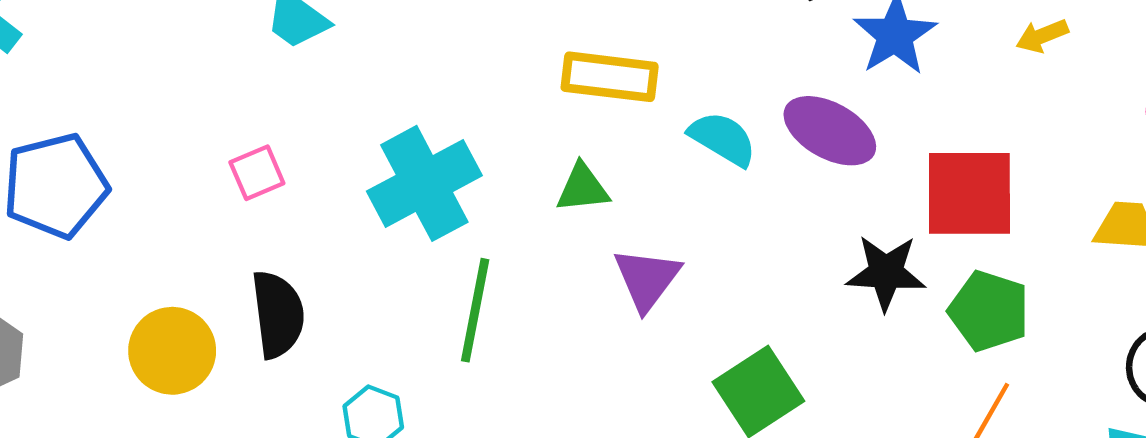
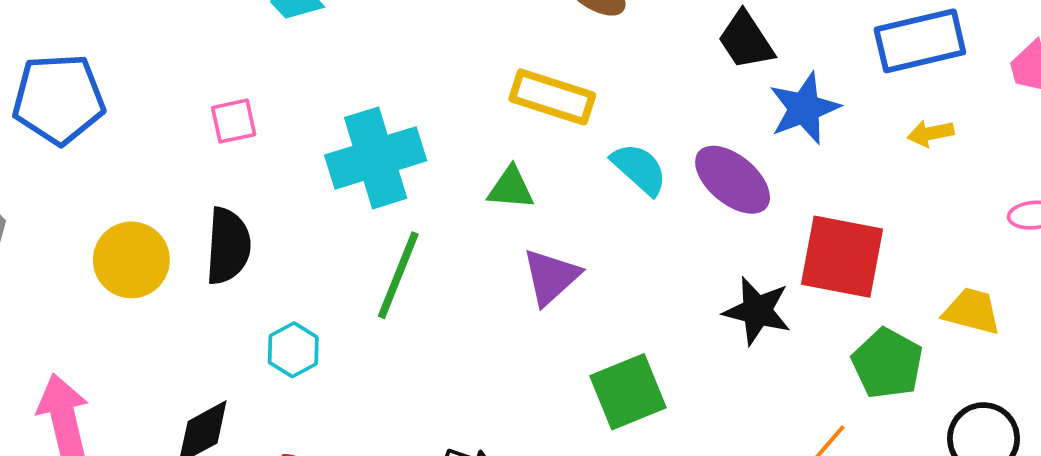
green pentagon: (989, 311) -> (887, 363), moved

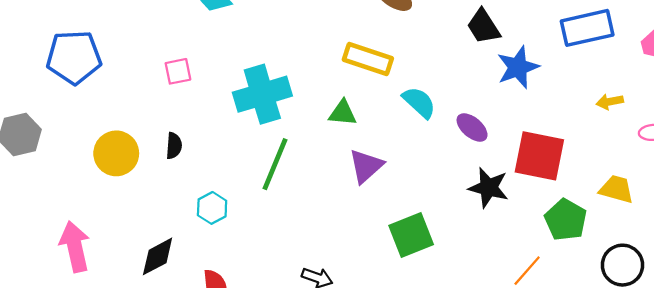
yellow arrow: (930, 133) -> (610, 102), moved
purple ellipse: (733, 180) -> (472, 127), moved, size x0.7
black semicircle: (228, 246) -> (174, 146), size x0.6

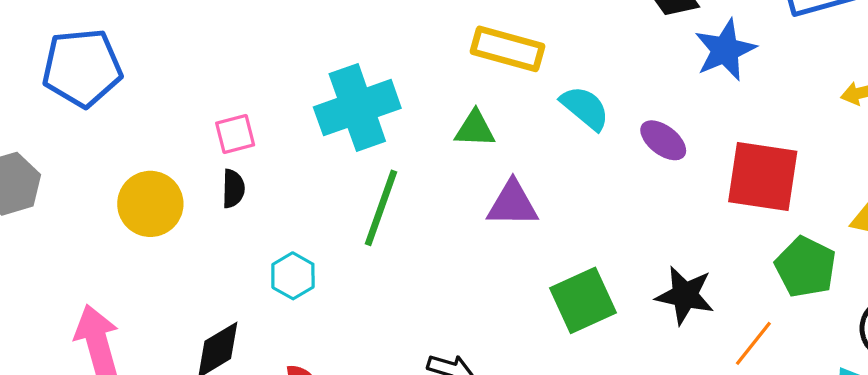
pink square: (178, 71) -> (235, 134), moved
purple triangle: (366, 166) -> (513, 204), turned 45
black star: (489, 188) -> (685, 295), moved

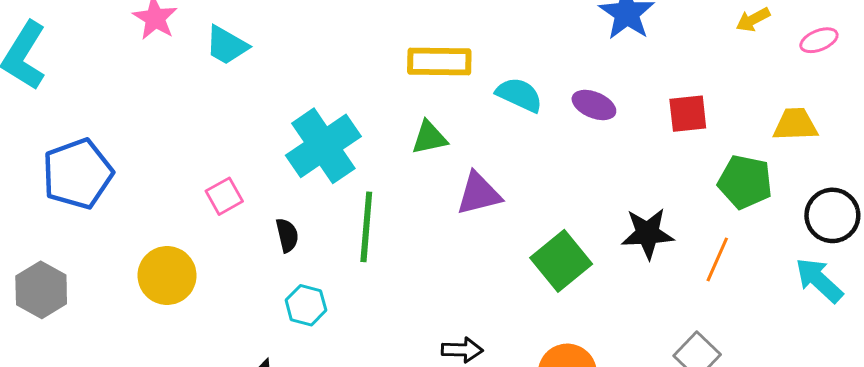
red square: (763, 176) -> (688, 114), size x0.6
black semicircle: (233, 189) -> (287, 235), moved

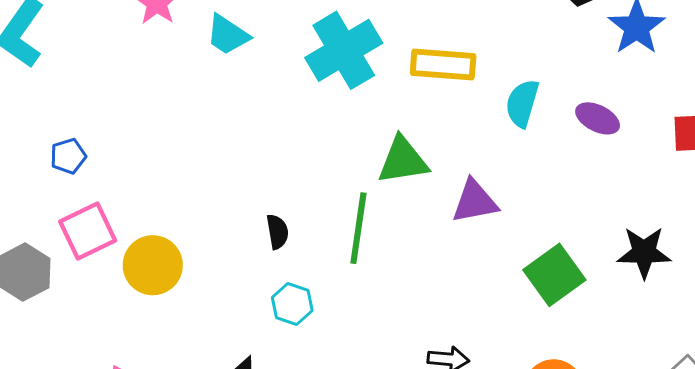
cyan semicircle: (519, 95) -> (522, 103), turned -102
green triangle: (429, 138) -> (403, 160), moved, size x1.4
cyan cross: (323, 146) -> (344, 50), moved
blue pentagon: (78, 174) -> (68, 156), size x0.5
pink square: (224, 196) -> (88, 231), moved, size x1.5

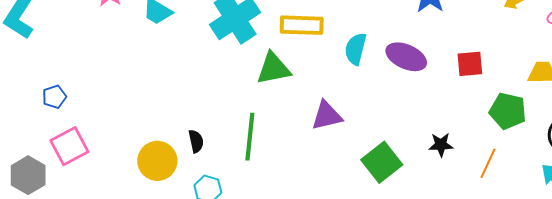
purple ellipse: (598, 118) -> (406, 57), size x1.4
green triangle: (403, 160) -> (274, 69), moved
black star: (644, 252) -> (441, 145), size x0.7
yellow circle: (153, 265) -> (157, 161), moved

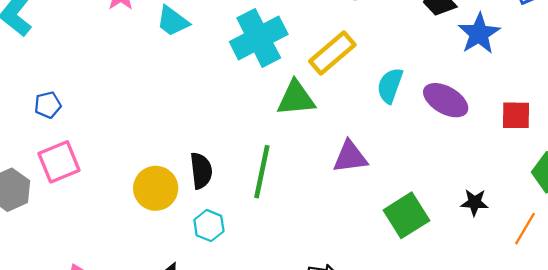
yellow rectangle: (302, 25) -> (332, 53), turned -48
black semicircle: (196, 141) -> (201, 171), size x1.4

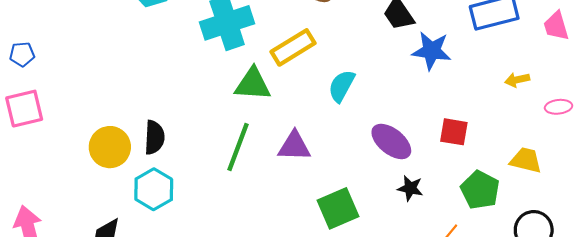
blue star: (479, 34) -> (431, 51), turned 30
purple ellipse: (446, 100) -> (391, 141), moved
green line: (262, 172) -> (238, 147), moved
black star: (475, 202) -> (410, 188), moved
cyan hexagon: (209, 226) -> (154, 189), size x1.4

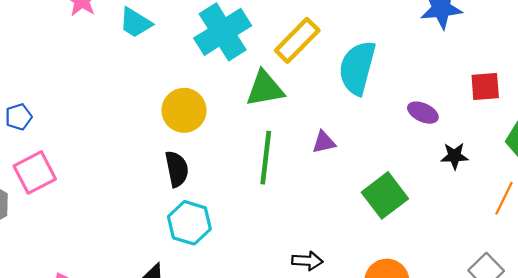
cyan semicircle: (342, 86) -> (357, 68), size x1.5
purple ellipse: (391, 141) -> (423, 113), size x0.7
purple triangle: (294, 146) -> (324, 142), size x0.7
yellow circle: (110, 147) -> (184, 110), moved

